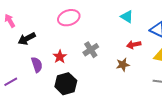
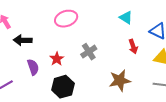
black arrow: (27, 39) -> (23, 40), turned 30
red arrow: (134, 45) -> (133, 46), turned -96
brown star: (123, 65) -> (120, 80), moved, size x1.5

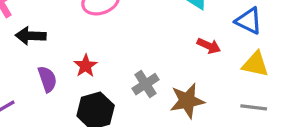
red arrow: (133, 46) -> (209, 46), turned -48
gray cross: (89, 52) -> (146, 84), moved

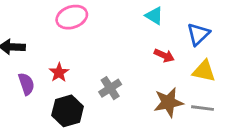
blue triangle: (249, 21) -> (198, 34), turned 50
brown star: (187, 101) -> (168, 102), moved

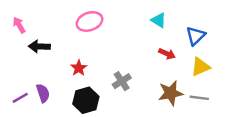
yellow triangle: (204, 71) -> (200, 67), turned -36
purple semicircle: (26, 84) -> (43, 93), moved

